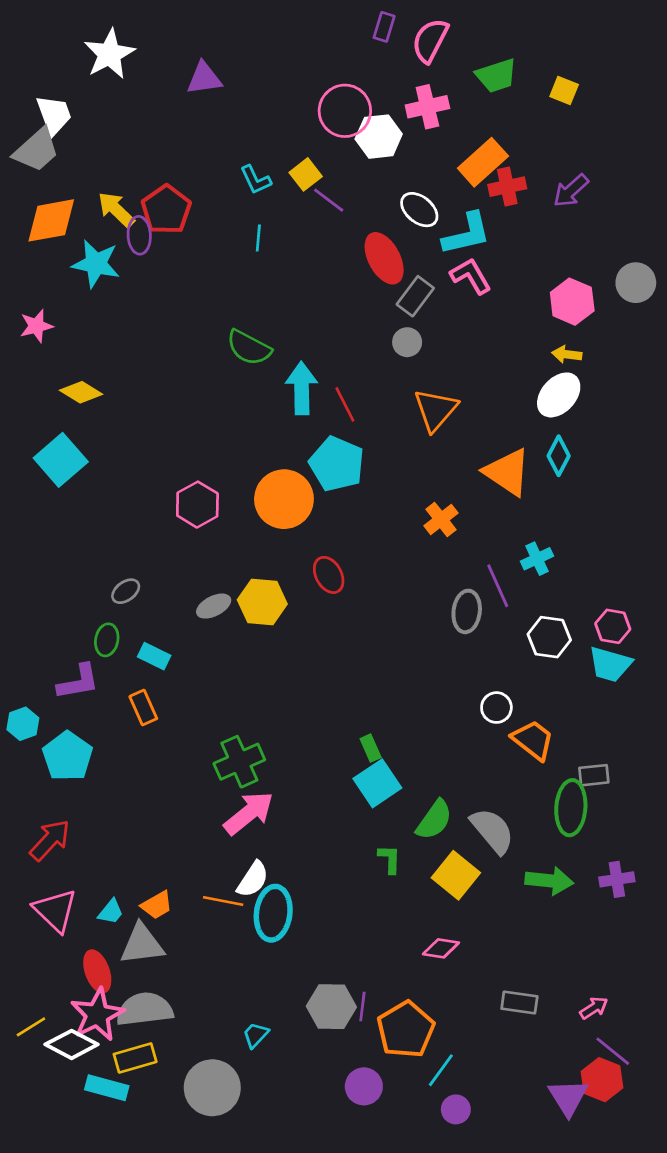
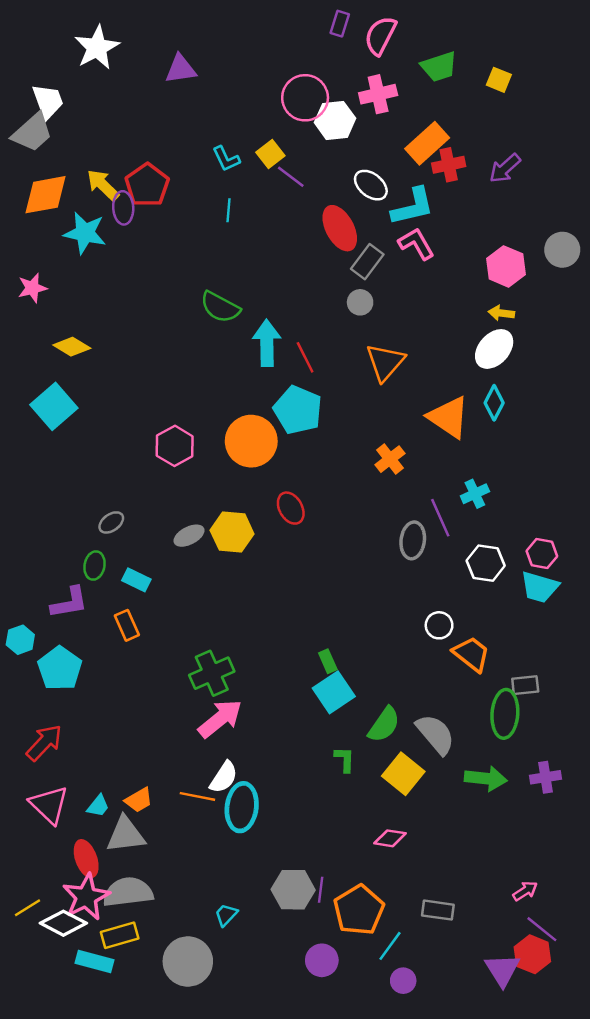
gray rectangle: (519, 1002) -> (438, 910), moved

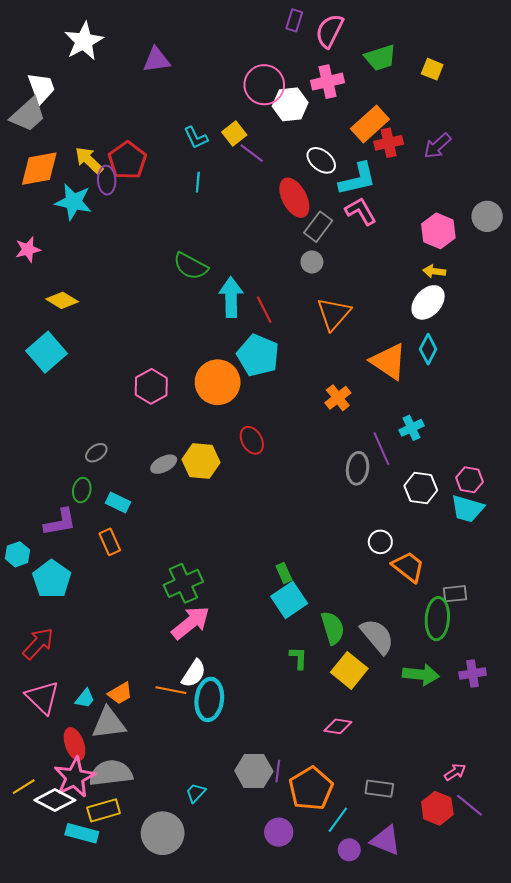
green semicircle: (384, 725) -> (333, 628), turned -52
red hexagon: (532, 954) -> (437, 808), moved
purple triangle: (502, 970) -> (386, 840), moved, turned -36

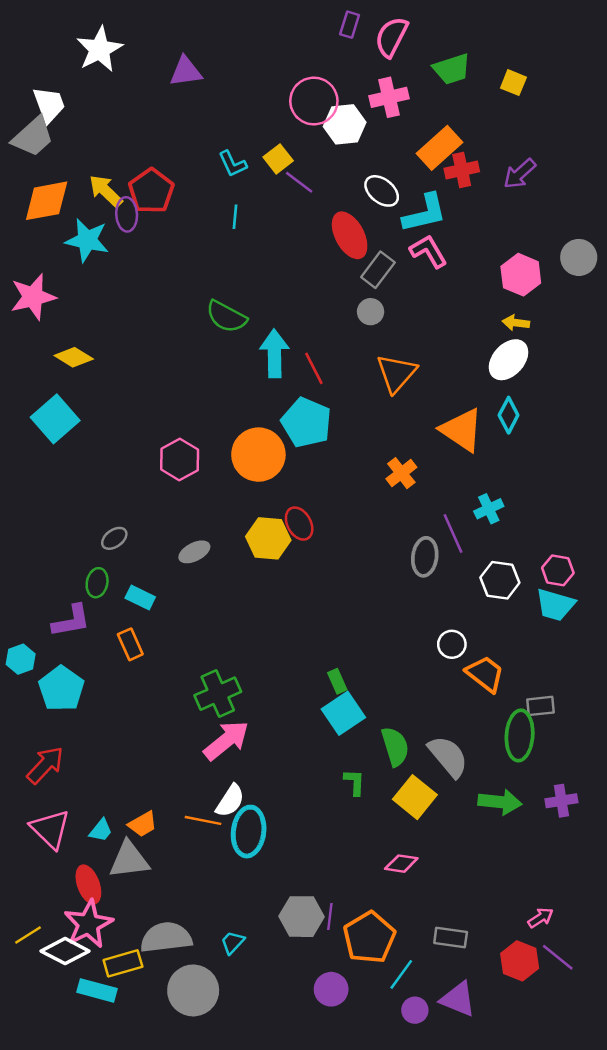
pink star: (28, 250) -> (33, 297), size x1.5
yellow hexagon: (201, 461) -> (268, 538), moved
gray semicircle: (111, 773) -> (166, 937), moved

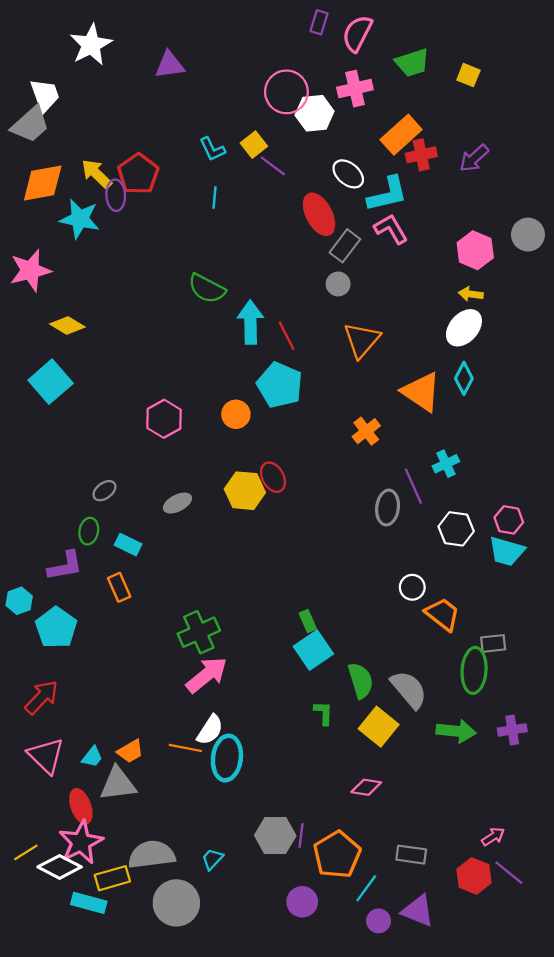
orange circle: (258, 455) -> (236, 414), size x0.6

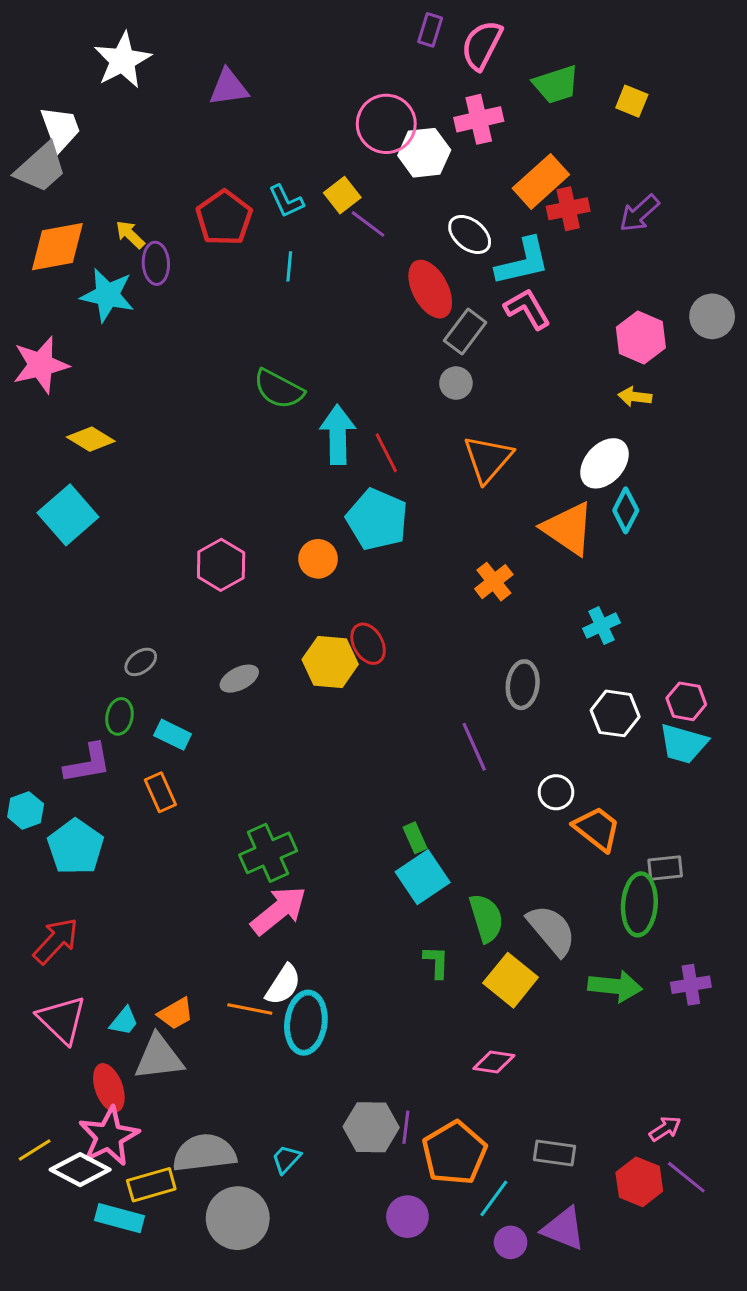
yellow arrow: (97, 174) -> (130, 235), size x0.7
red pentagon: (138, 174) -> (224, 218), moved
white ellipse: (464, 328) -> (604, 463), moved
purple line: (413, 486) -> (474, 747), moved

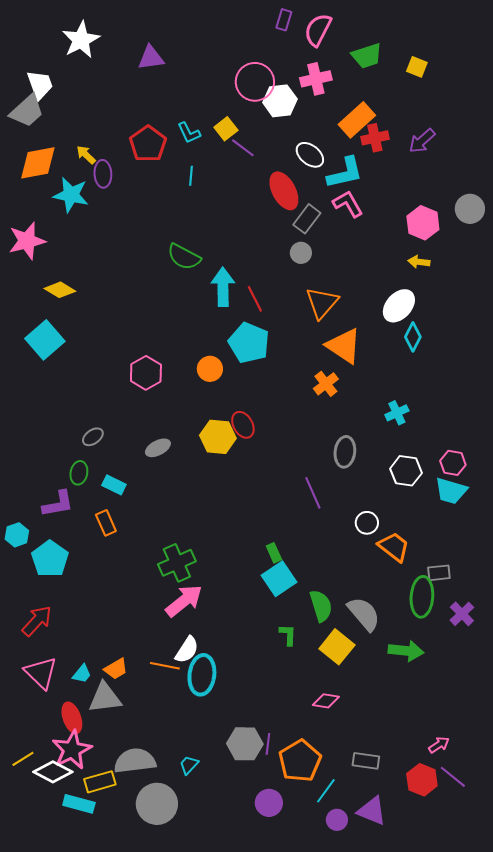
orange triangle: (568, 529) -> (344, 346), moved
purple cross: (691, 985) -> (462, 614), moved, turned -35

